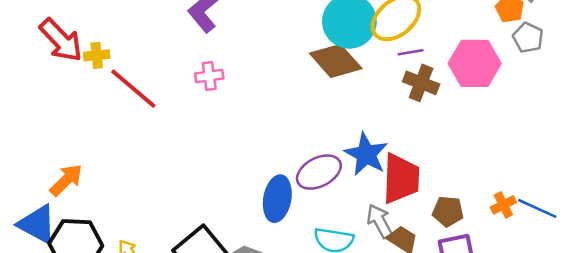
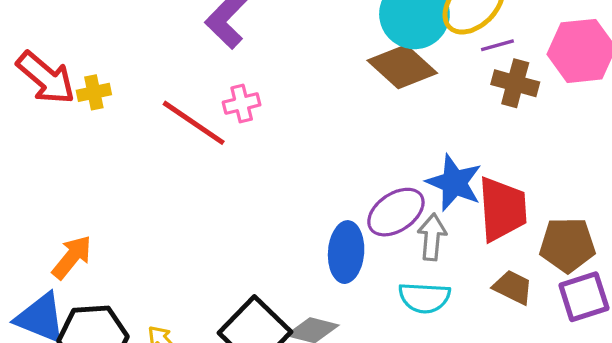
red line: (133, 89) -> (194, 123), moved
brown pentagon: (448, 211) -> (567, 245), size x1.4
gray arrow: (380, 221) -> (432, 237), moved, turned 40

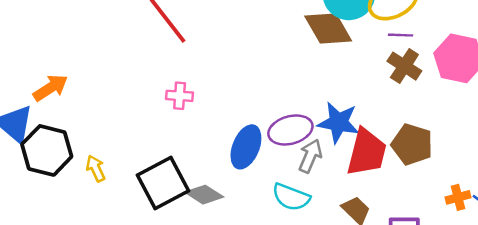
pink cross: (242, 104) -> (180, 96), moved
blue star: (454, 183) -> (338, 123), turned -30
brown pentagon: (567, 245) -> (412, 144), moved

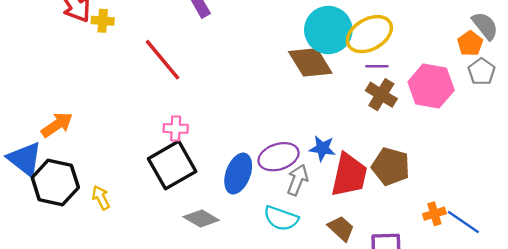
blue star: (338, 123) -> (322, 148), size x0.7
black square: (163, 183) -> (172, 165), moved

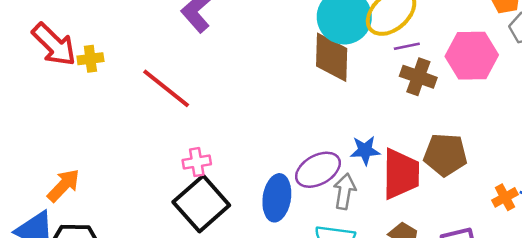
brown diamond: (310, 62) -> (332, 57), turned 45

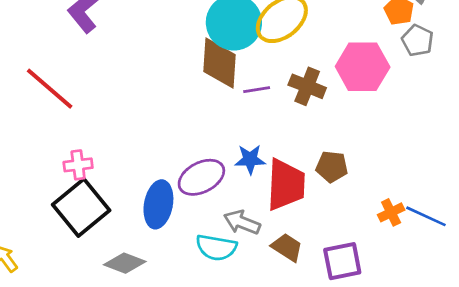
purple line: (407, 46) -> (257, 90), moved
brown pentagon: (445, 155) -> (332, 167), size x0.7
gray arrow: (345, 191) -> (242, 222), moved, turned -80

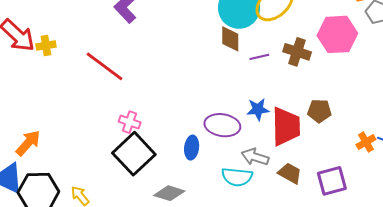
brown diamond: (220, 63) -> (230, 39), size x0.7
pink cross: (78, 165) -> (130, 122), turned 30
purple ellipse: (201, 177) -> (222, 125), turned 40
blue ellipse: (158, 204) -> (192, 148), size x0.7

